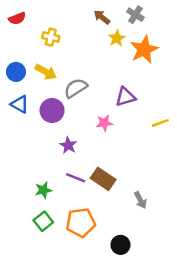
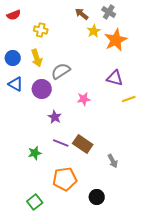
yellow arrow: (46, 72) -> (37, 58), turned 42
purple triangle: (125, 97) -> (115, 78), moved, turned 30
green square: (43, 221) -> (35, 202), moved

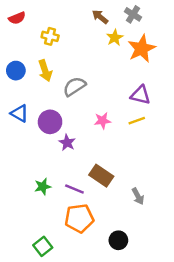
blue triangle: (16, 84) -> (20, 113), moved
purple circle: (42, 89) -> (50, 122), moved
yellow line: (129, 99) -> (137, 121), moved
purple line: (61, 143) -> (74, 189), moved

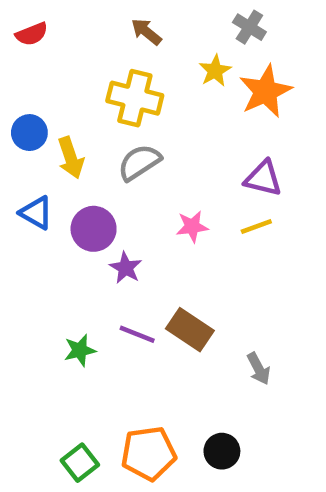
brown arrow: (100, 17) -> (146, 32), moved
yellow cross: (50, 36) -> (135, 98), moved, size x1.6
yellow arrow: (45, 71) -> (71, 158), moved
purple line: (74, 189) -> (137, 334), moved
orange pentagon: (79, 218) -> (149, 453), moved

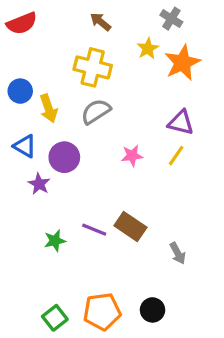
red semicircle: (32, 34) -> (22, 23), size x1.4
yellow line: (256, 227) -> (176, 156), turned -35
purple star: (126, 268) -> (39, 184), moved

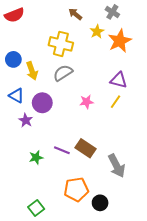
brown arrow: (101, 22) -> (75, 14), moved
gray arrow: (178, 253) -> (117, 166), size x1.6
orange pentagon: (102, 312) -> (76, 189), moved

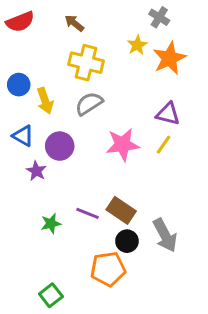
brown arrow: (75, 14) -> (74, 23), moved
pink star: (87, 102) -> (123, 145), size x1.6
black circle: (100, 203) -> (127, 241), moved

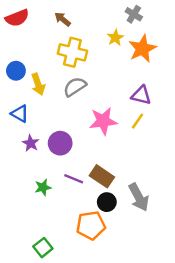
purple circle: (60, 146) -> (60, 143), moved

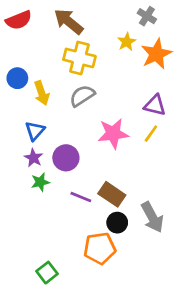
brown arrow: (63, 19) -> (69, 22), size x1.6
blue triangle: (20, 114) -> (35, 131), moved, turned 42
green star: (43, 187) -> (40, 182), moved

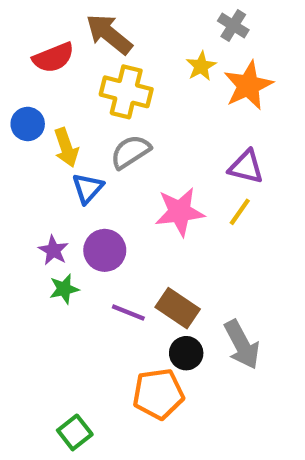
red semicircle: (19, 20) -> (53, 58), moved
blue triangle: (35, 131) -> (88, 188), moved

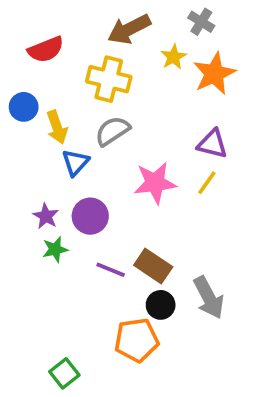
brown arrow: (109, 34) -> (129, 29), moved, turned -66

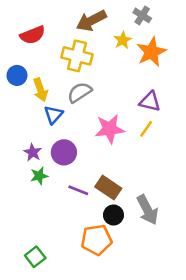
green square: (64, 373) -> (35, 257), moved

